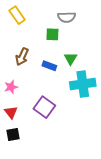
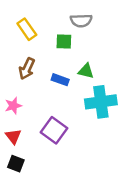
yellow rectangle: (17, 15) -> (27, 29), moved
green triangle: (71, 59) -> (86, 71), turned -48
black square: (13, 134) -> (16, 164), turned 32

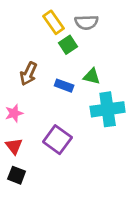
yellow rectangle: (27, 29) -> (54, 22), moved
green square: (64, 41) -> (68, 45), turned -35

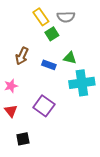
black square: (17, 175) -> (23, 139), moved, turned -32

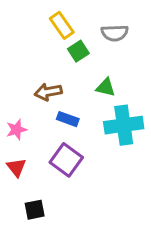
gray semicircle: (66, 17) -> (115, 33), moved
brown arrow: (22, 56) -> (48, 92), moved, turned 54
blue rectangle: (49, 65) -> (68, 119), moved

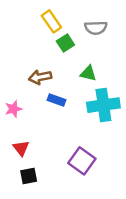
purple square: (66, 160) -> (82, 161), moved
red triangle: (16, 167) -> (21, 148), moved

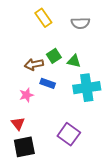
green square: (65, 43) -> (54, 56), moved
pink star: (13, 109) -> (26, 95), moved
black square: (29, 176) -> (24, 147), size x1.5

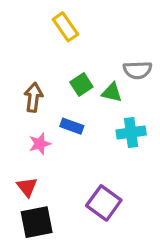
gray semicircle: (80, 23) -> (137, 70), moved
brown arrow: (34, 64) -> (33, 97), moved, turned 108
cyan cross: (87, 88) -> (131, 133), size x0.7

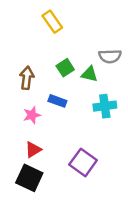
red triangle: (27, 187) -> (33, 150), moved, turned 36
black square: (37, 222) -> (29, 178), turned 36

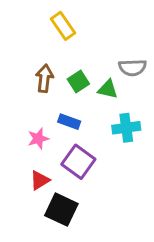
brown arrow: (27, 78) -> (44, 78), moved
purple square: (83, 162) -> (78, 162), moved
black square: (29, 178) -> (61, 210), moved

